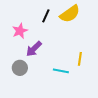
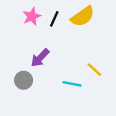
pink star: (20, 31) -> (32, 16), moved
yellow line: (80, 59) -> (94, 70), turned -56

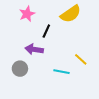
black line: (54, 19) -> (46, 31), moved
purple arrow: (40, 58) -> (34, 49), turned 54

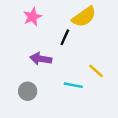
black line: (46, 31) -> (65, 37), moved
gray circle: (20, 69) -> (28, 91), moved

